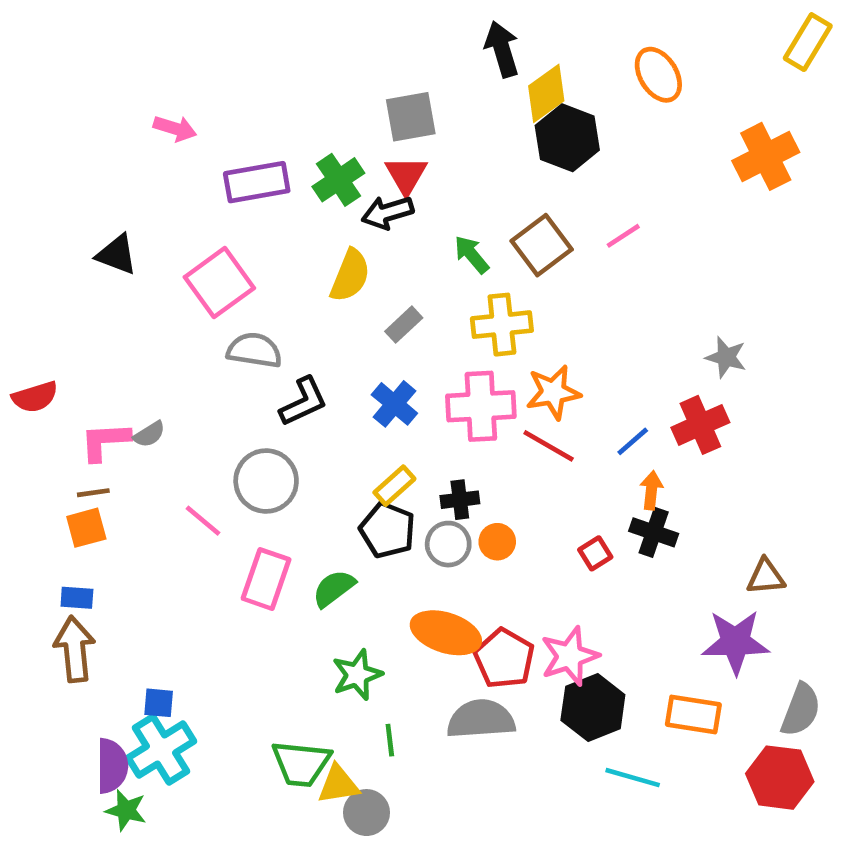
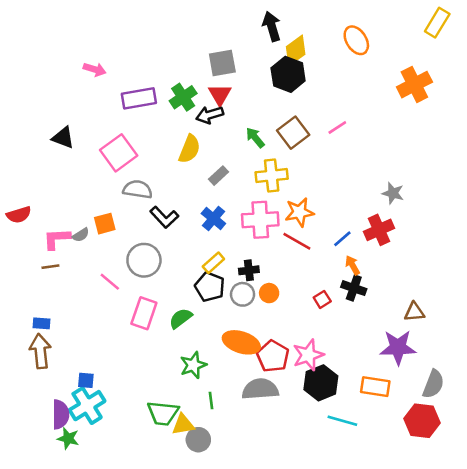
black hexagon: (567, 138) -> (288, 74), moved
black L-shape: (303, 402) -> (164, 217), turned 72
orange arrow: (651, 490) -> (352, 265), turned -36
orange square: (86, 528) -> (105, 224), moved

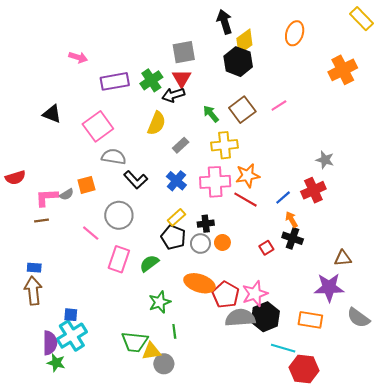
yellow rectangle: (437, 23) -> (362, 19), turned -75
orange ellipse: (356, 40) -> (295, 33), turned 50
gray semicircle: (433, 384) -> (358, 318), turned 105
gray semicircle: (260, 389) -> (240, 318), moved
red hexagon: (422, 421) -> (304, 369), moved

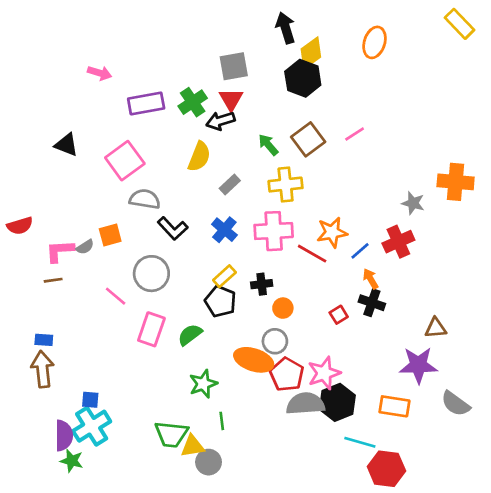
orange cross: (343, 70) -> (456, 182), moved, turned 32
orange star: (248, 176) -> (332, 232), moved
gray circle: (200, 244) -> (275, 341), moved

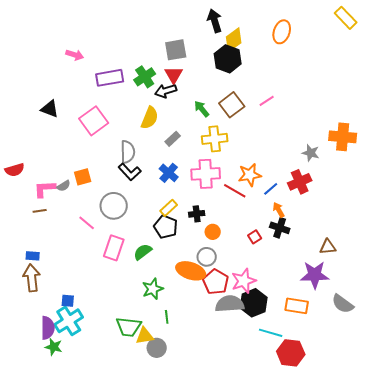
gray semicircle: (145, 199) -> (128, 152), moved, turned 80

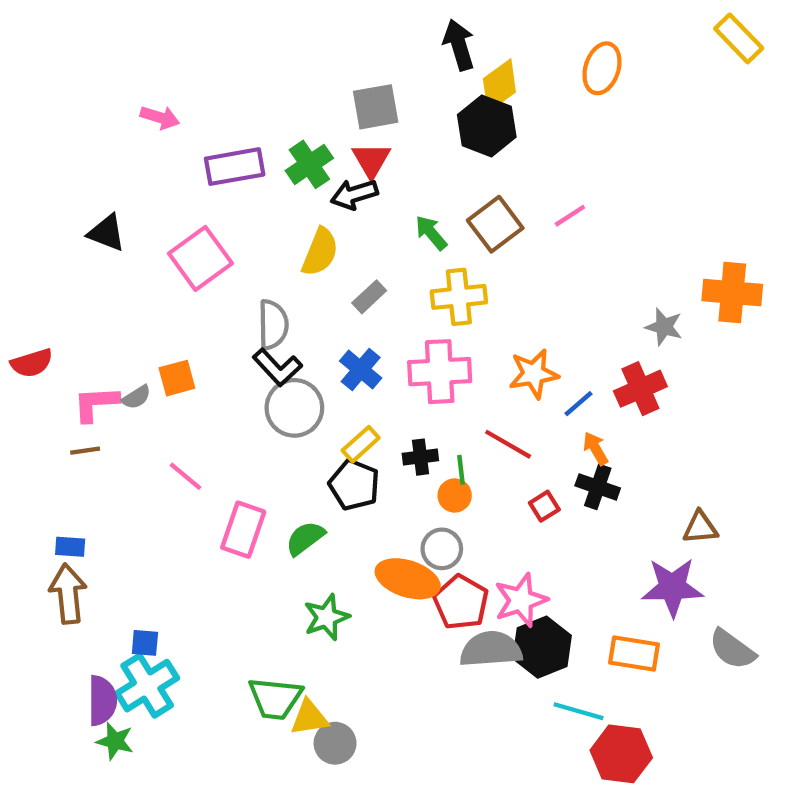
red line: (235, 191) -> (508, 444), moved
gray circle: (114, 206) -> (294, 408), moved
green line: (167, 317) -> (461, 470), moved

